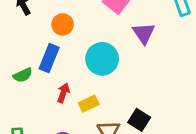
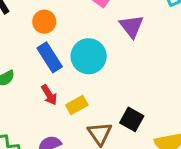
blue rectangle: (49, 58) -> (50, 57), moved, turned -52
red arrow: (63, 93) -> (49, 95), turned 132

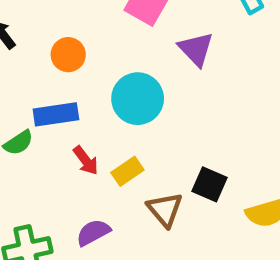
blue rectangle: (50, 57) -> (56, 114), moved, turned -60

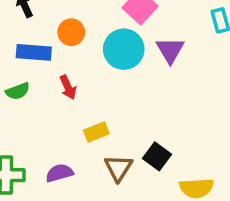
cyan circle: (138, 99) -> (124, 49), moved
blue rectangle: (56, 114) -> (34, 52), moved
red arrow: (86, 160) -> (68, 87), moved

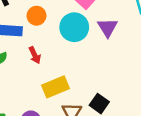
yellow rectangle: (96, 132) -> (56, 87), size x1.5

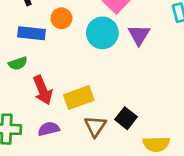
red arrow: (35, 55) -> (43, 90), moved, size x1.5

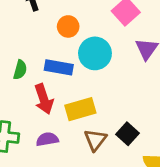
blue rectangle: (31, 33) -> (59, 67), moved
cyan circle: (102, 33) -> (95, 53), moved
green semicircle: (18, 63) -> (20, 70), turned -60

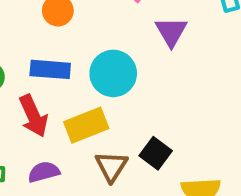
cyan circle: (95, 53) -> (113, 73), moved

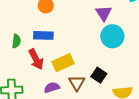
cyan circle: (113, 73) -> (112, 36), moved
purple semicircle: (44, 172) -> (52, 88), moved

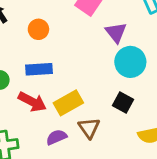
red arrow: (36, 59) -> (32, 102), turned -30
black square: (99, 75) -> (123, 102), moved

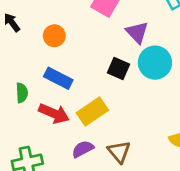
blue rectangle: (39, 69) -> (58, 78), turned 35
black square: (123, 102) -> (119, 68), moved
brown triangle: (89, 128) -> (119, 152), moved

